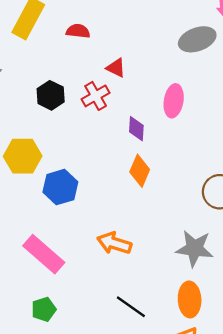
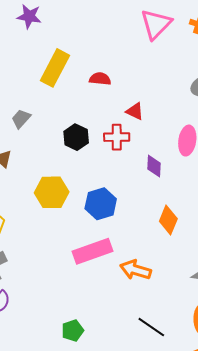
red cross: (96, 96) -> (117, 137), turned 30
orange diamond: (140, 171) -> (168, 220), moved
blue hexagon: (60, 187) -> (101, 204), moved
pink rectangle: (44, 254) -> (93, 251), moved, turned -60

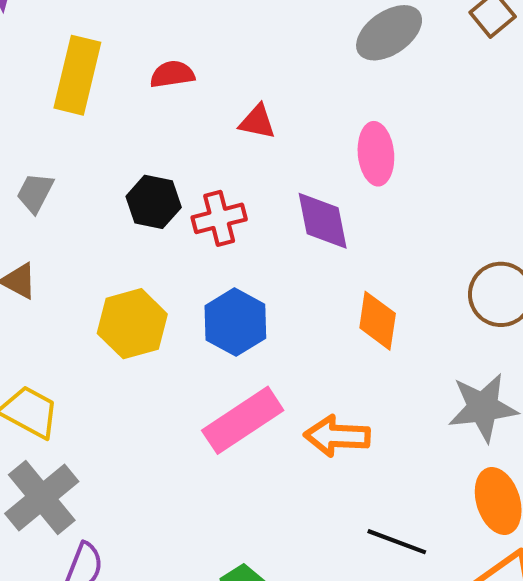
red cross: (117, 137) -> (219, 218), moved
purple diamond: (154, 166) -> (323, 221), size x1.4

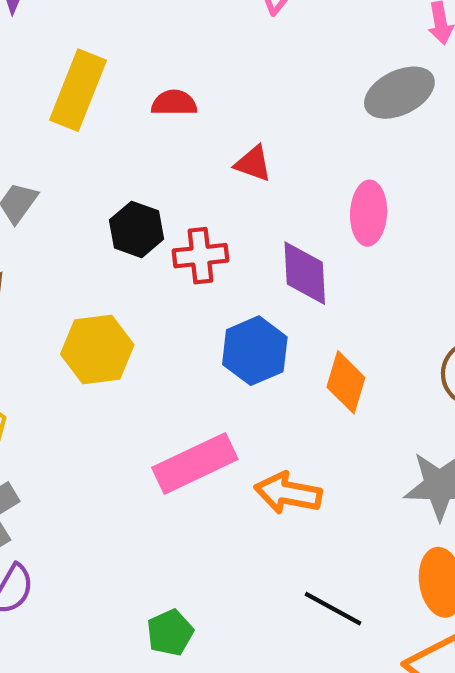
blue hexagon: (235, 322) -> (255, 351), moved

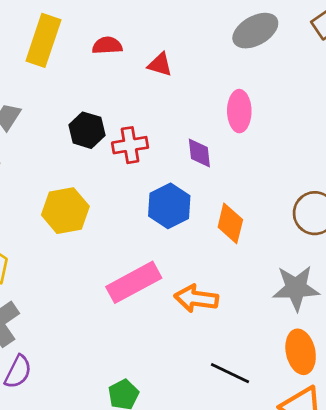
red triangle: (253, 164) -> (160, 65), moved
purple diamond: (305, 273) -> (199, 153), size x0.7

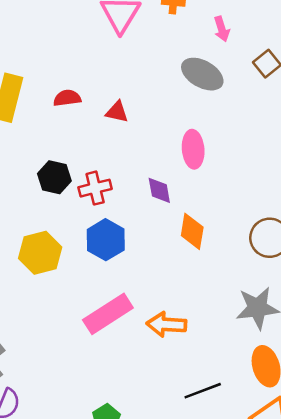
gray ellipse: (255, 31) -> (202, 74), turned 63
blue hexagon: (169, 206) -> (106, 240), moved
orange diamond: (230, 223) -> (192, 231), moved
black line: (230, 373) -> (203, 391), turned -42

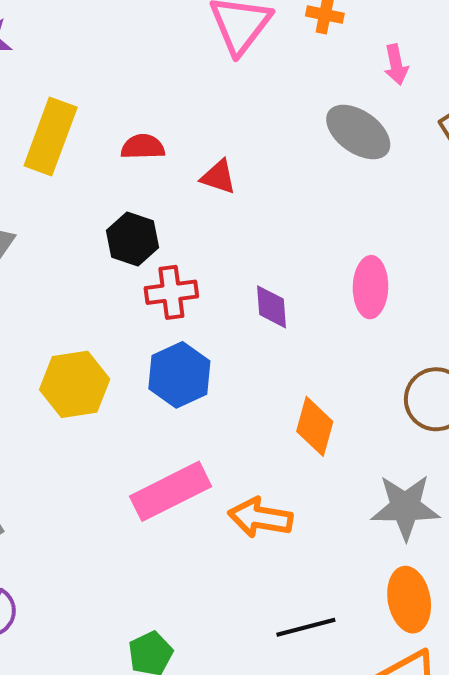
pink ellipse: (193, 149) -> (371, 287), moved
black hexagon: (54, 177) -> (132, 239), moved
orange diamond: (192, 231) -> (315, 426), moved

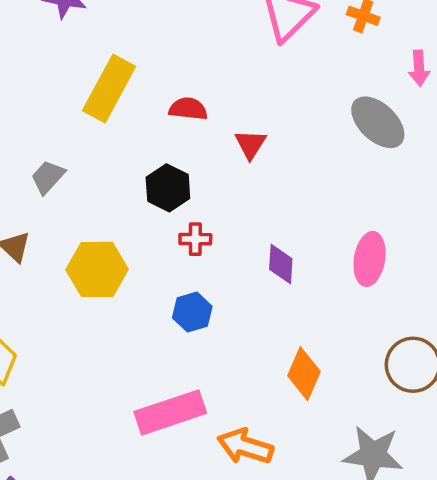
red triangle: (218, 177) -> (250, 144), turned 36
red cross: (171, 292) -> (195, 239), size x0.7
blue hexagon: (179, 375) -> (192, 312), size x0.7
yellow hexagon: (75, 384) -> (97, 269), moved

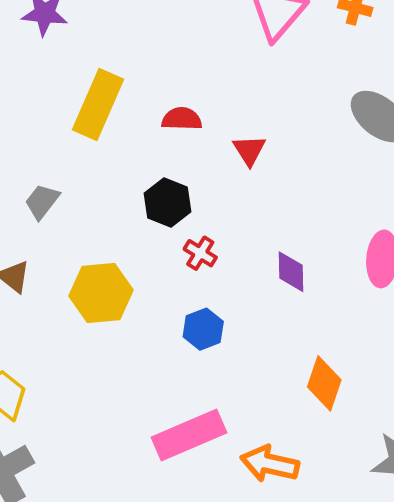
red cross: (195, 239) -> (200, 253), turned 36

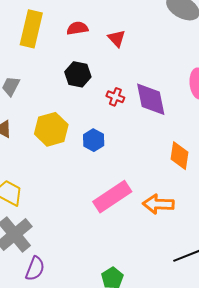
red cross: (200, 253) -> (115, 97), moved
purple diamond: (291, 272) -> (151, 99), size x1.6
blue hexagon: (203, 329) -> (94, 140), moved

